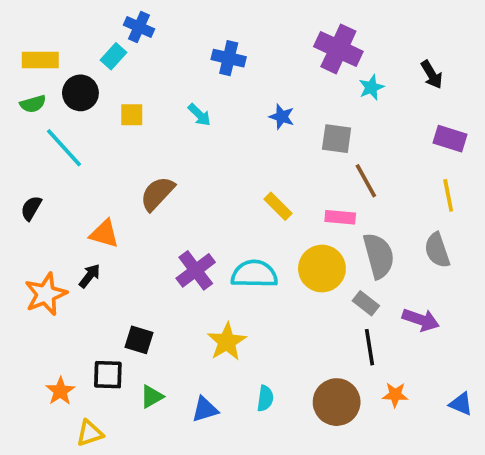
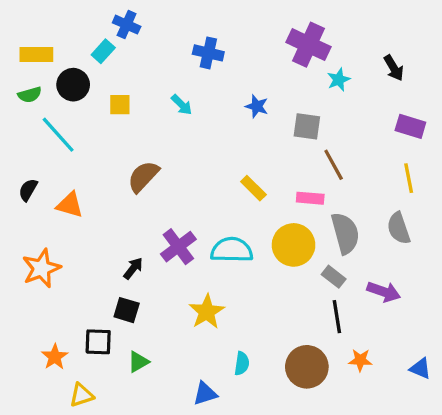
orange triangle: (104, 234) -> (70, 205), moved
black arrow: (90, 276) -> (133, 268), moved
blue triangle: (205, 409) -> (205, 394), moved

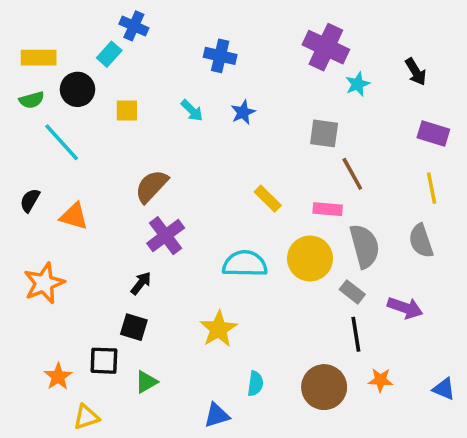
blue star: (257, 106) -> (243, 112), moved, turned 30
purple cross: (178, 247) -> (166, 236), moved

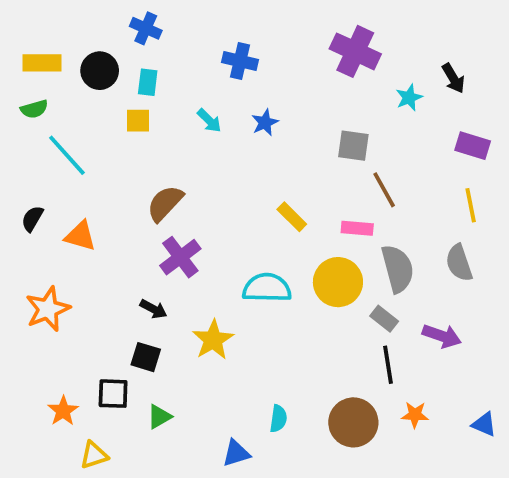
cyan rectangle: (109, 54) -> (148, 82), moved, turned -35
cyan star: (358, 84) -> (409, 98), moved
black circle: (77, 89) -> (100, 71), moved
black arrow: (141, 283) -> (153, 309), turned 80
yellow star: (218, 329) -> (213, 340), moved

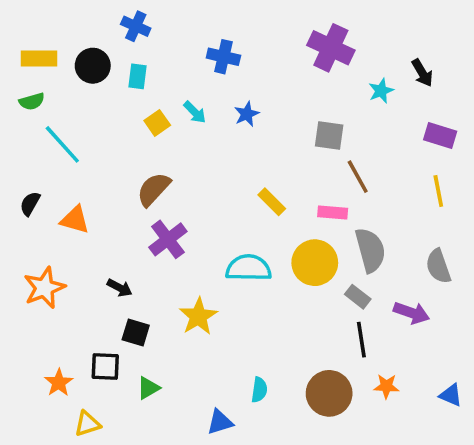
yellow square: (138, 121) -> (157, 123), moved, turned -35
gray semicircle: (459, 263) -> (438, 266), moved
black arrow: (153, 309) -> (120, 288), moved

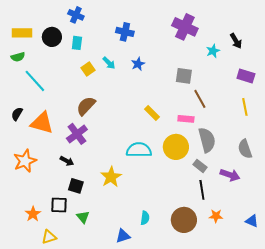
orange triangle: (75, 220) -> (42, 123), size x1.4
purple cross: (168, 239) -> (77, 134), moved
green triangle: (148, 388) -> (83, 217), turned -40

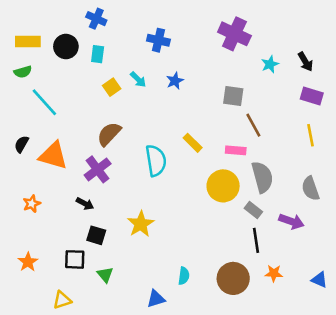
black arrow: (236, 41) -> (305, 62), moved
cyan semicircle: (139, 150) -> (156, 161), moved, turned 80
orange star: (25, 161) -> (32, 204), size x0.6
orange star: (33, 214) -> (28, 262), moved

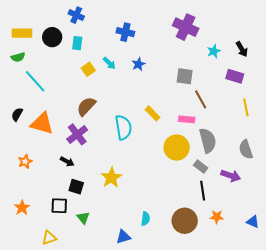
purple rectangle: (312, 96) -> (235, 76), moved

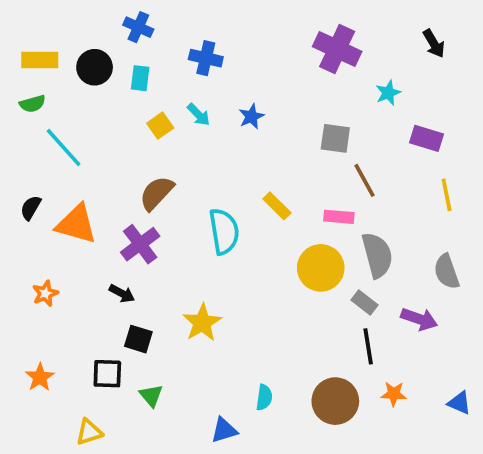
blue cross: (125, 32) -> (206, 58), moved
black arrow: (242, 49) -> (434, 44), moved

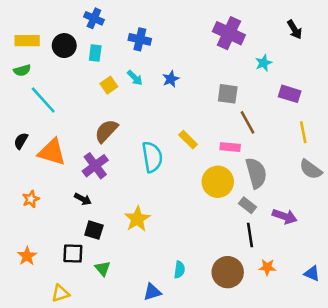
gray semicircle: (447, 272) -> (311, 169), moved, turned -35

